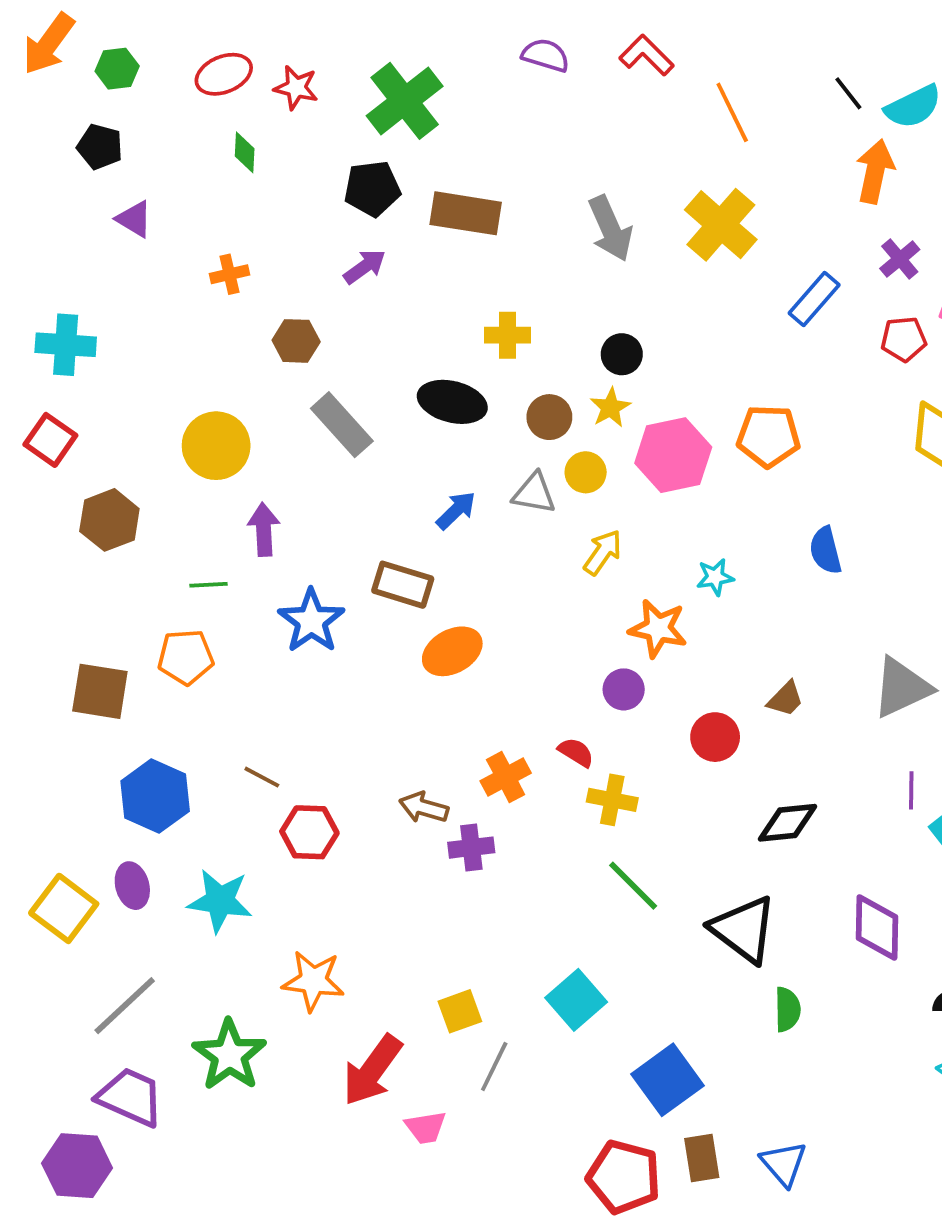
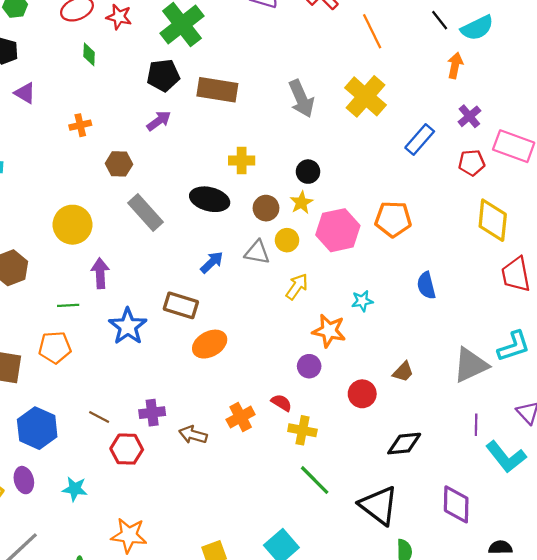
orange arrow: (875, 171) -> (455, 65), size x0.7
purple cross: (471, 848) -> (152, 413), moved
cyan star: (220, 901) -> (75, 489), size x0.7

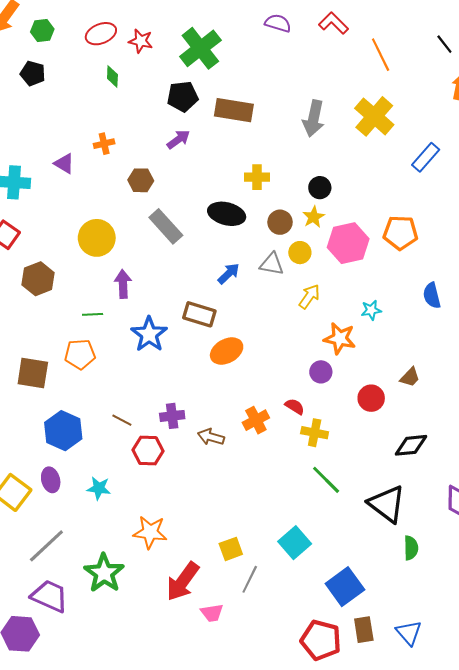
purple triangle: (25, 93) -> (64, 164), moved
gray arrow: (301, 99) -> (314, 118), turned 36

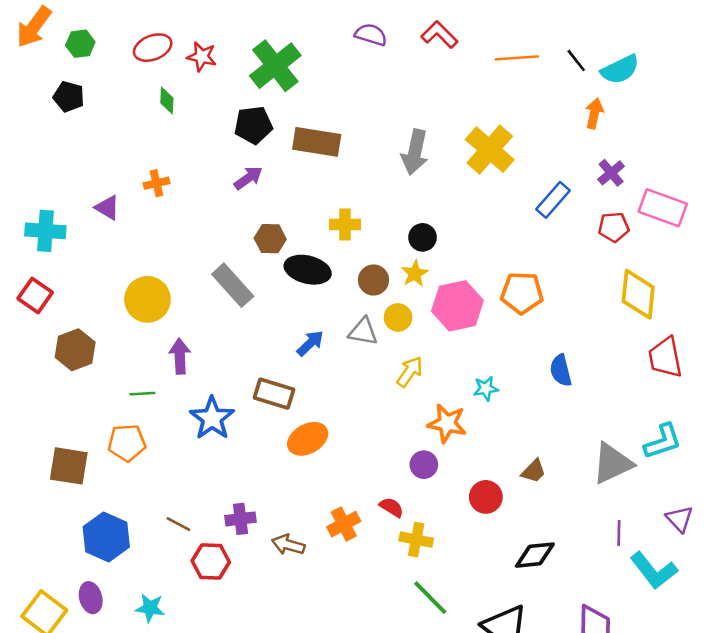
orange line: (381, 55) -> (517, 58), moved, turned -68
brown hexagon: (141, 180) -> (270, 239), moved

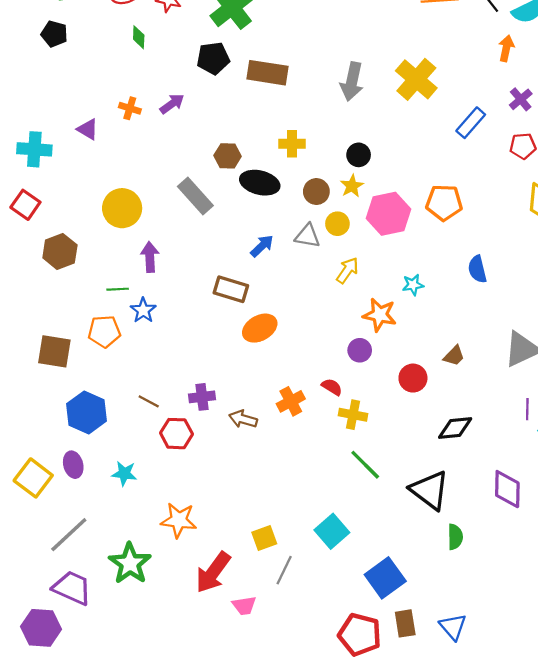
purple arrow: (248, 178) -> (172, 104), moved
orange cross: (157, 183) -> (130, 108), turned 30
blue star: (212, 418) -> (143, 310), moved, size x0.7

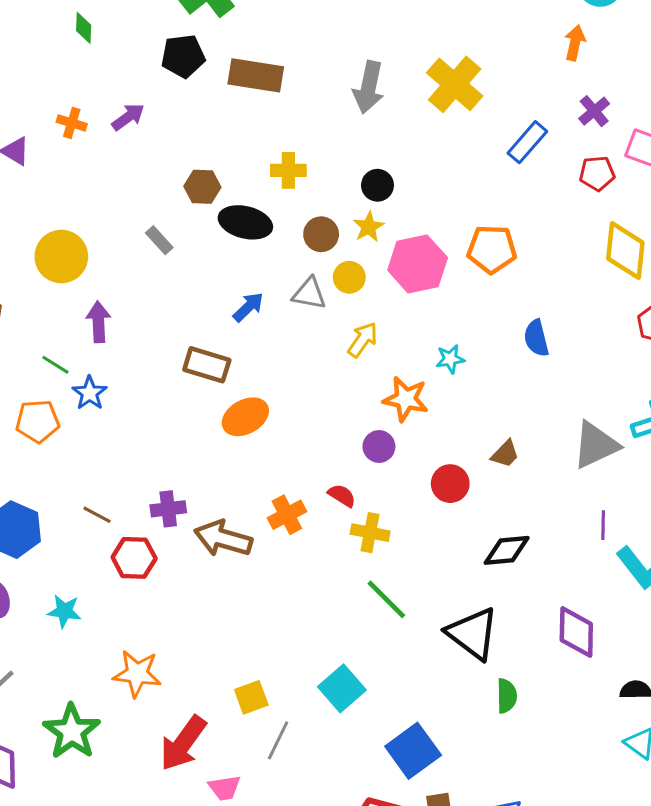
gray rectangle: (195, 196) -> (159, 240), size x0.6
green line: (118, 289) -> (55, 365), turned 35
brown arrow: (243, 419) -> (223, 539), size x1.5

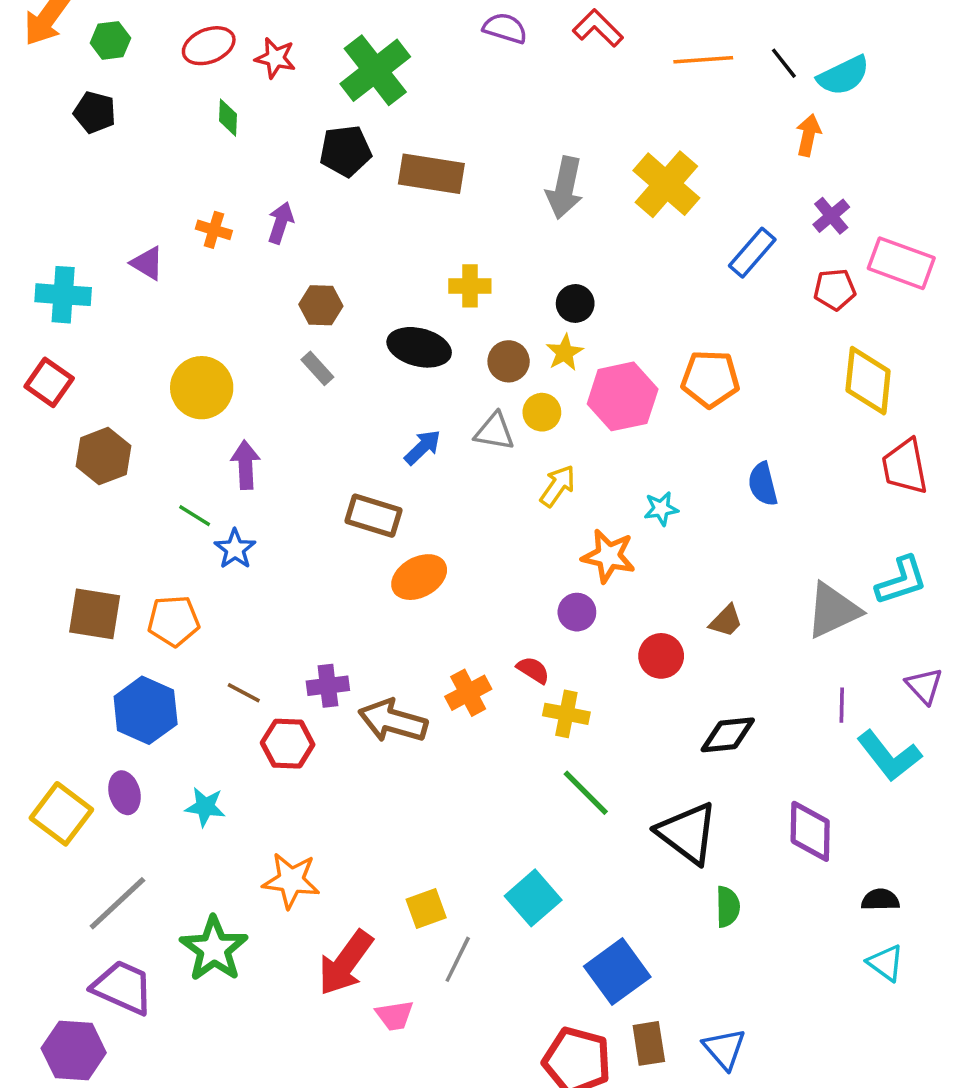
purple arrow: (128, 117) -> (281, 223), turned -36
brown hexagon: (202, 187) -> (321, 305), moved
orange pentagon: (38, 421) -> (174, 621), moved

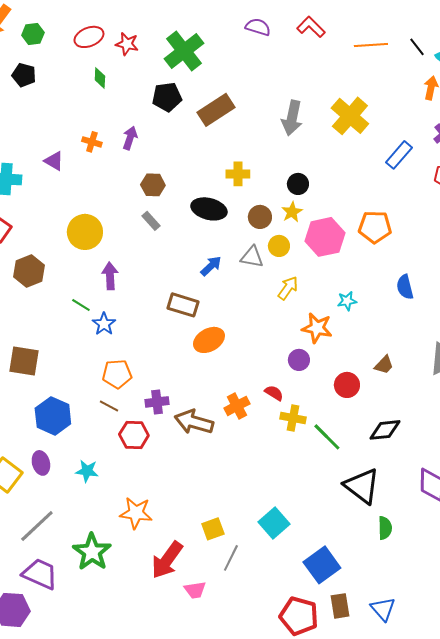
brown rectangle: (431, 174) -> (216, 110), turned -42
orange pentagon: (174, 621) -> (117, 374), moved
green line: (586, 793) -> (327, 437), moved

